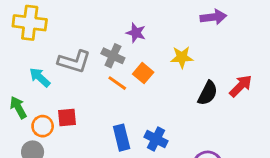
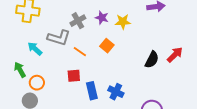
gray cross: (113, 56) -> (78, 21), moved, turned 35
yellow star: (182, 57) -> (123, 22), moved
orange line: (117, 83) -> (80, 52), moved
red square: (67, 118) -> (74, 76), moved

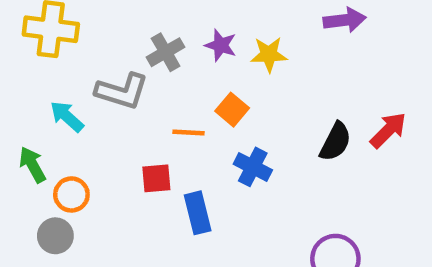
orange line: (80, 52) -> (189, 133), moved, turned -32
blue cross: (116, 92) -> (253, 167), moved

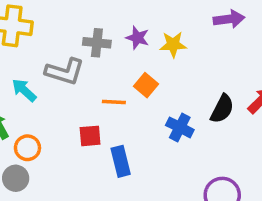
gray cross: (166, 52) -> (97, 43), turned 36
blue cross: (253, 167) -> (180, 127), moved

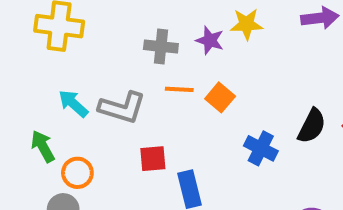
yellow star: (173, 44) -> (247, 24), moved
gray L-shape: (65, 72) -> (122, 108), moved
orange line: (114, 102) -> (179, 89), moved

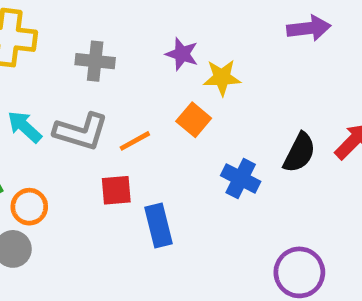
yellow star: (247, 24) -> (222, 78), moved
gray cross: (161, 47) -> (95, 61), moved
orange line: (179, 89) -> (135, 141), moved, turned -32

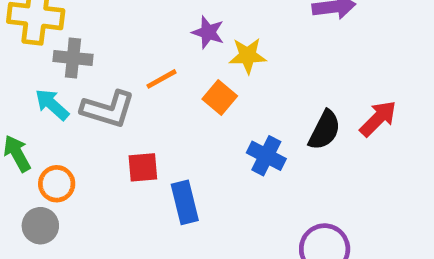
gray cross: (95, 61) -> (73, 58), moved
orange line: (135, 141) -> (161, 79), moved

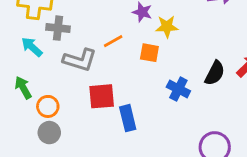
orange square: (220, 98) -> (149, 53), turned -30
cyan arrow: (52, 105) -> (32, 47), moved
red square: (143, 167) -> (102, 96), size x1.4
gray circle: (40, 226) -> (49, 133), moved

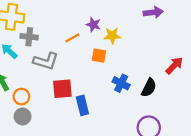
orange line: (113, 41) -> (72, 38), moved
black semicircle: (215, 73) -> (149, 88), moved

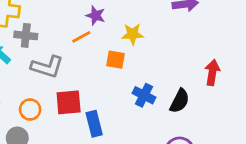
purple star: (93, 25) -> (96, 16), moved
red arrow: (174, 66) -> (212, 72), turned -36
orange circle: (21, 97) -> (30, 109), moved

